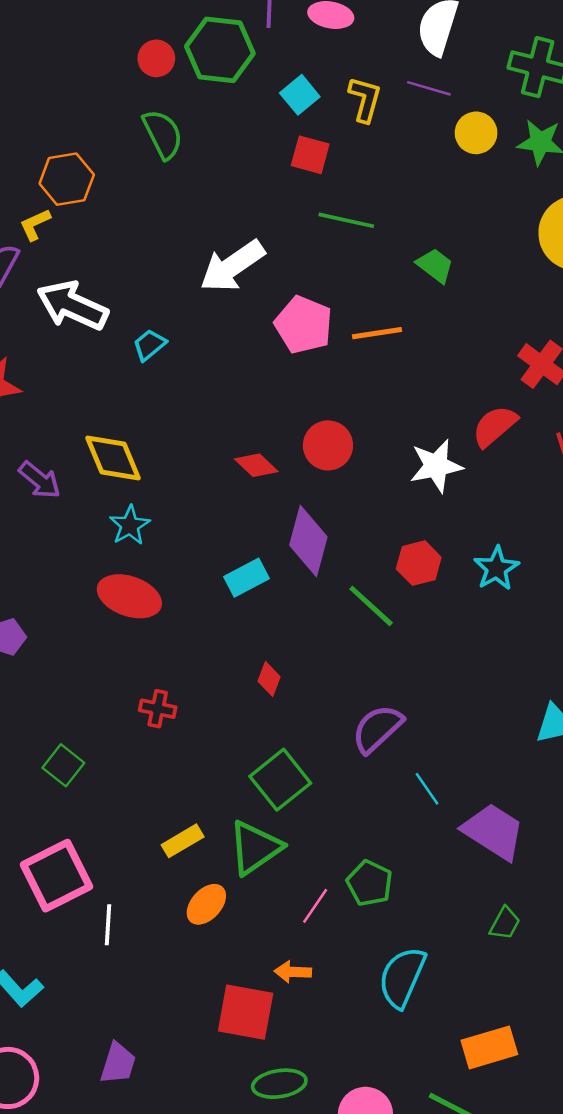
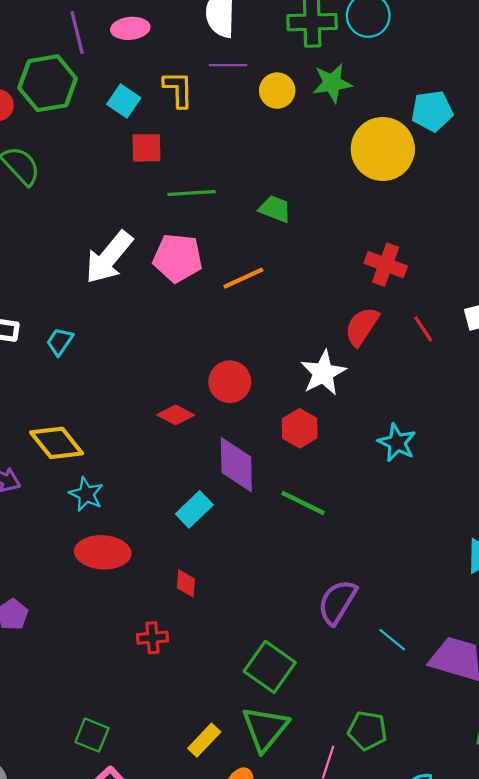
pink pentagon: (304, 325) -> (178, 258), moved
red hexagon: (419, 563) -> (300, 428), moved
red diamond: (269, 679) -> (186, 583), moved
green square: (63, 765) -> (92, 735), moved

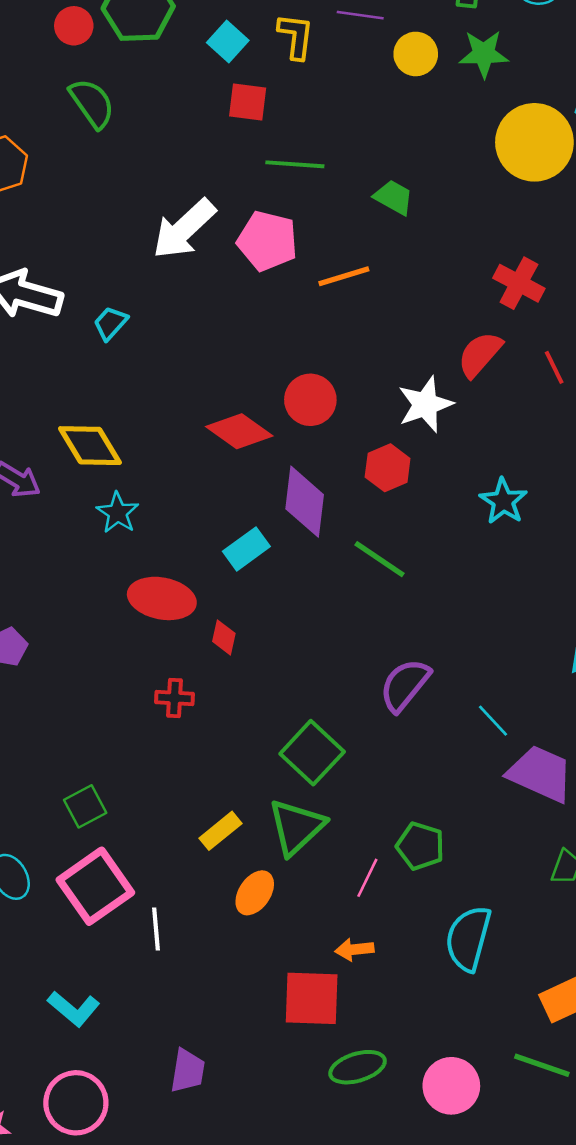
red diamond: (176, 415) -> (239, 431), size x1.4
red ellipse: (103, 552) -> (162, 598), moved
cyan line: (392, 640) -> (493, 721), moved
green square: (92, 735) -> (85, 806), turned 32

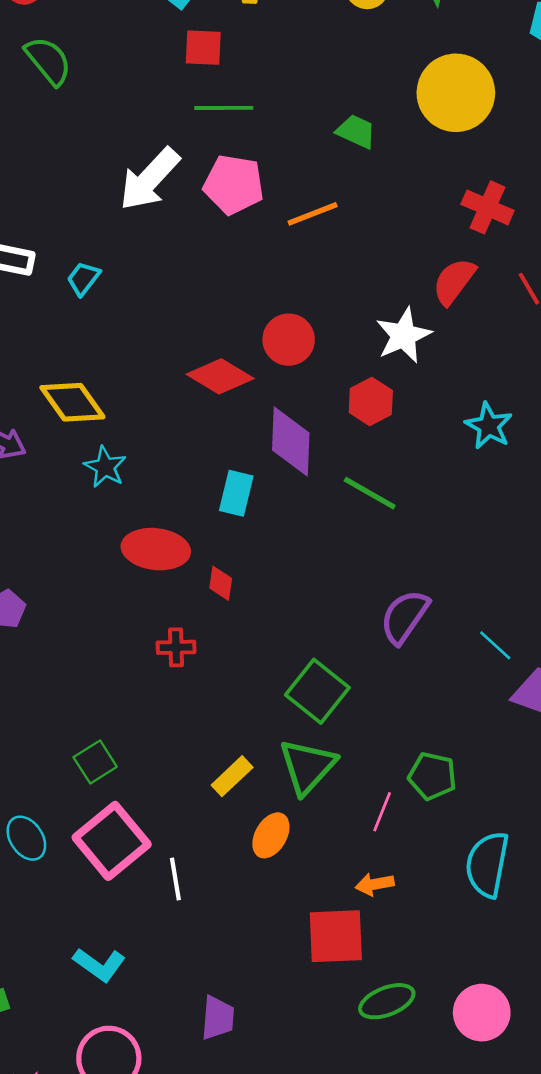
yellow circle: (534, 142) -> (456, 93), moved
green line: (295, 164) -> (224, 108), moved
cyan rectangle: (246, 549) -> (236, 493), turned -36

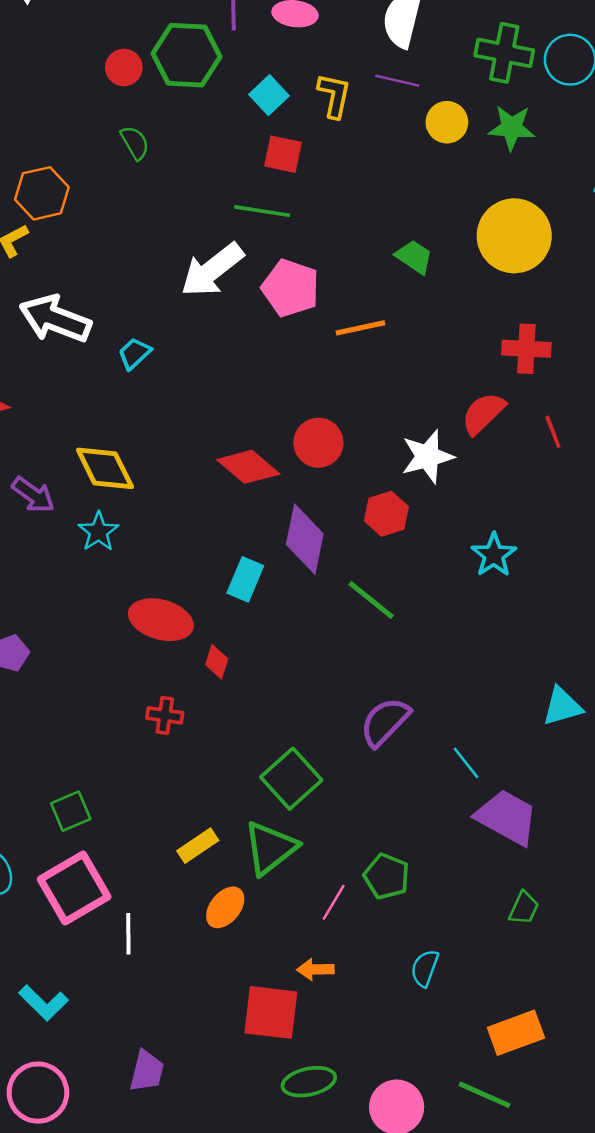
green semicircle: (48, 61) -> (135, 143), size x0.7
green line: (224, 108) -> (262, 211), moved
red cross: (488, 207) -> (526, 349), turned -30
cyan star: (105, 467) -> (98, 532), moved
cyan semicircle: (487, 864) -> (425, 968), size x0.6

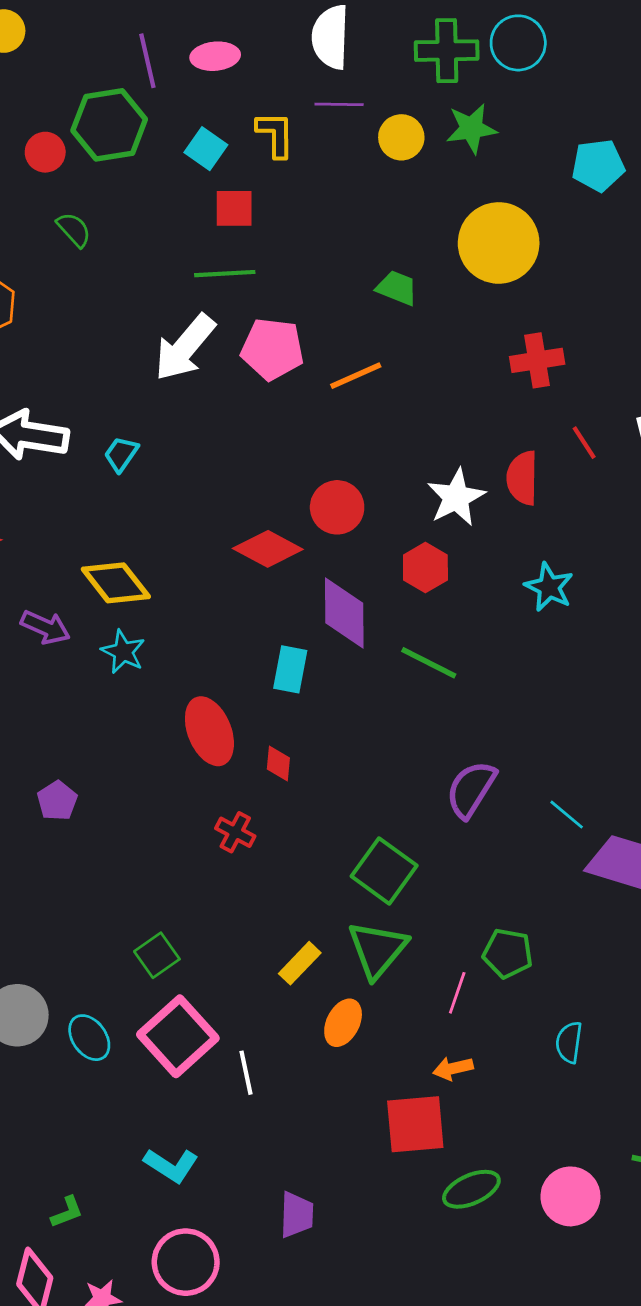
red semicircle: (483, 413) -> (522, 478), moved, turned -33
red ellipse: (161, 620) -> (209, 731), turned 64
red cross: (165, 715) -> (235, 832), turned 32

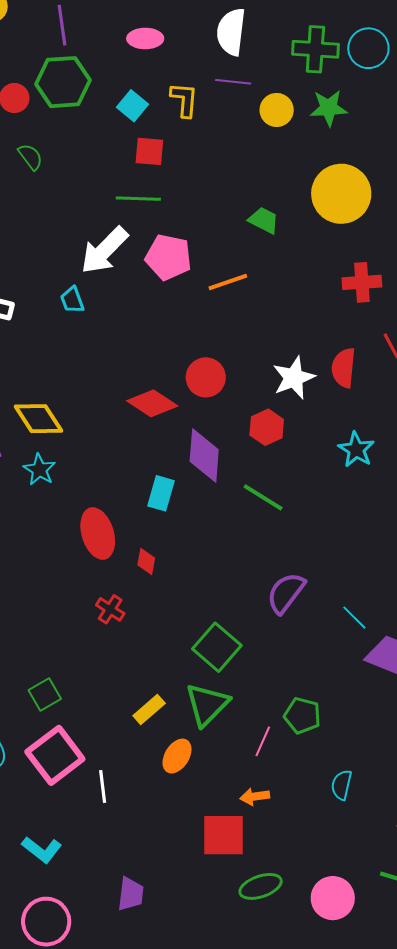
purple line: (147, 61) -> (62, 25), moved
cyan trapezoid: (121, 454) -> (72, 300), moved, turned -60

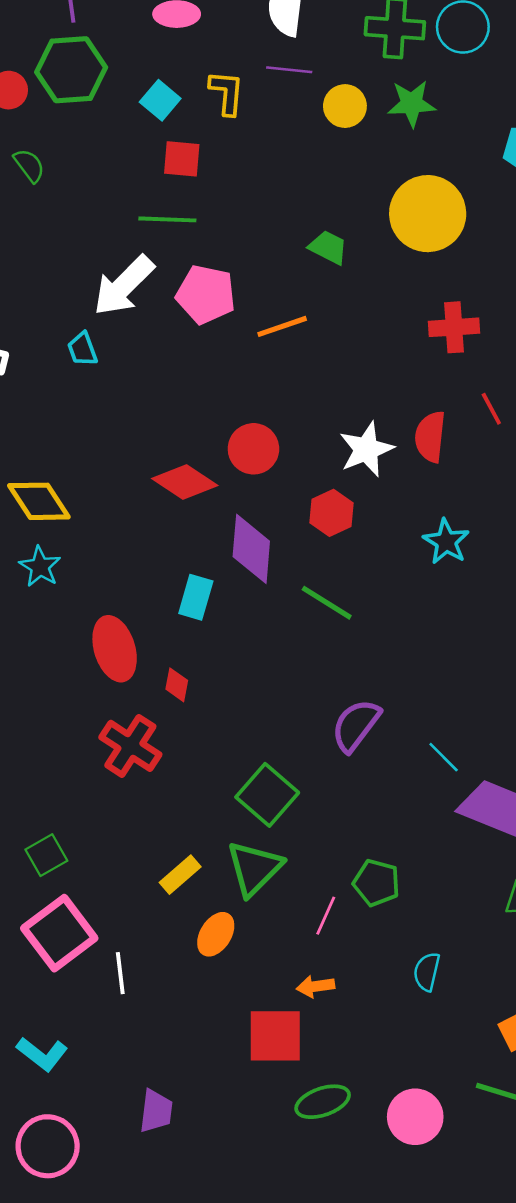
red cross: (110, 609) -> (130, 746), size x1.6

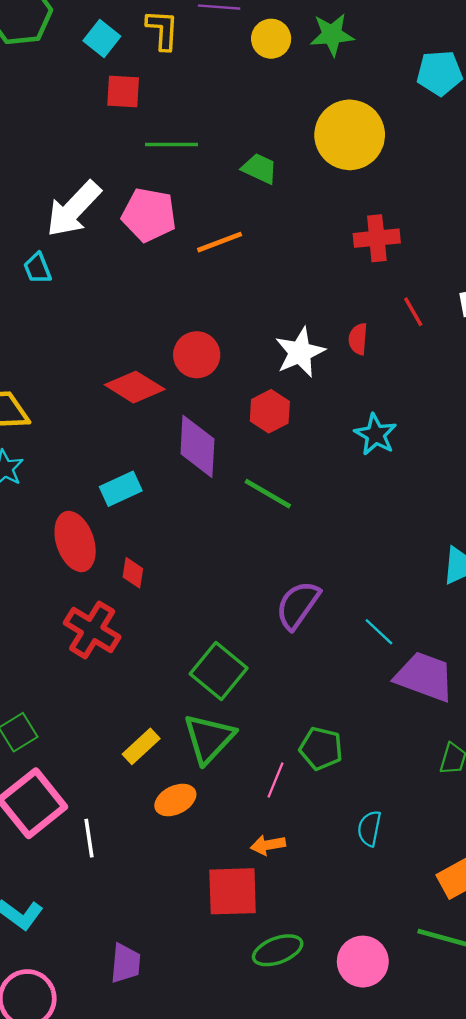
green line: (167, 219) -> (171, 144), moved
red semicircle: (430, 437) -> (358, 339), size x0.7
cyan rectangle: (196, 597) -> (121, 489), moved, turned 51
orange ellipse: (216, 934) -> (175, 800), turned 33

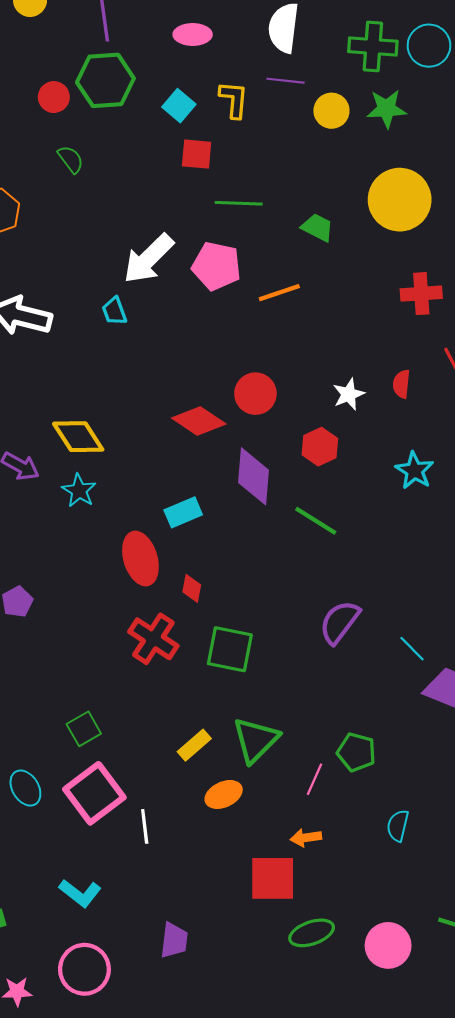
white star: (300, 352) -> (349, 394), size x0.7
green square: (219, 671) -> (230, 649), moved, turned -30

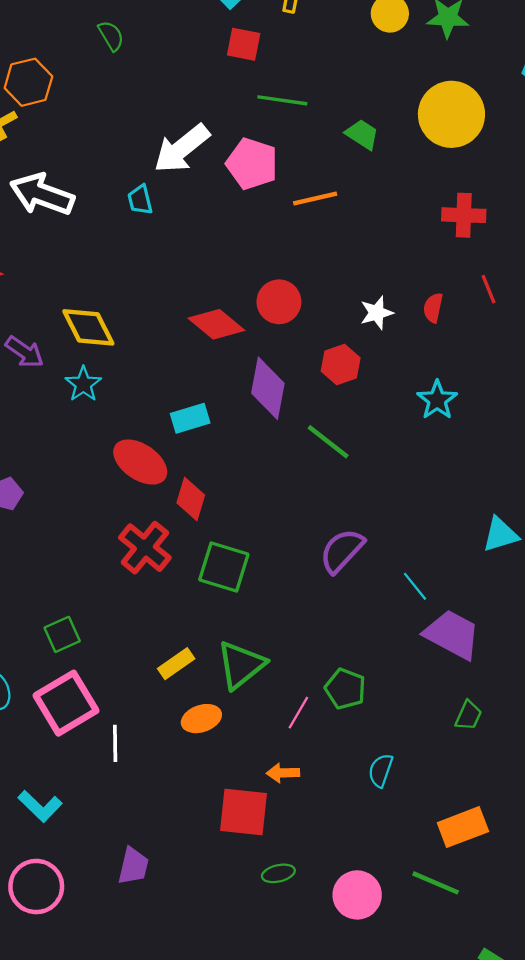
red ellipse: (140, 559) -> (140, 462), turned -45
red diamond: (192, 588) -> (191, 499), size x1.4
green ellipse: (312, 933) -> (278, 873), size x0.7

